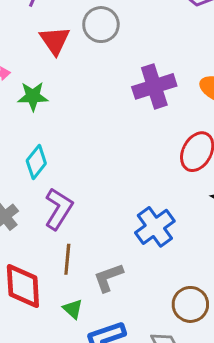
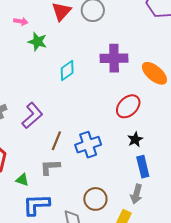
cyan diamond: (36, 162) -> (67, 70), moved
brown line: (67, 259) -> (56, 141), moved
green triangle: (73, 309) -> (22, 180), turned -40

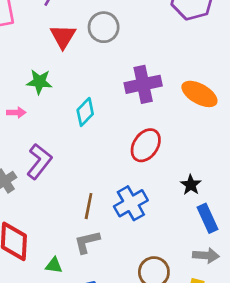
pink arrow: (21, 21) -> (16, 112), moved
red ellipse: (128, 106) -> (146, 145), moved
purple L-shape: (32, 116) -> (39, 161), moved
gray arrow: (136, 194) -> (206, 256), turned -90

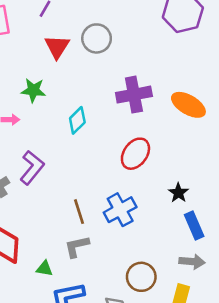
brown line: (89, 206) -> (79, 212), turned -30

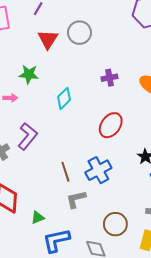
purple cross: (134, 95) -> (110, 78), size x0.6
gray L-shape: (77, 246) -> (76, 199), moved
green triangle: (44, 269) -> (38, 217), turned -32

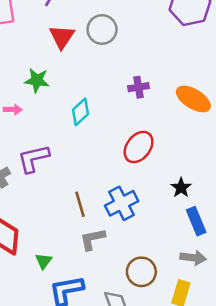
purple L-shape: (28, 136) -> (33, 159), turned -144
green triangle: (38, 217) -> (44, 261), turned -32

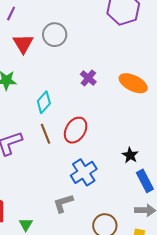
purple cross: (138, 87) -> (88, 78), turned -35
red ellipse: (139, 147) -> (76, 130), moved
brown line: (80, 204) -> (45, 134), moved

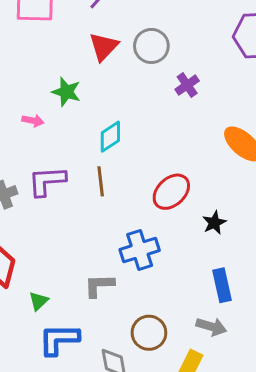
purple cross: (88, 78) -> (187, 85), moved
red ellipse: (76, 130) -> (171, 192), moved
black star: (130, 155) -> (214, 223), moved

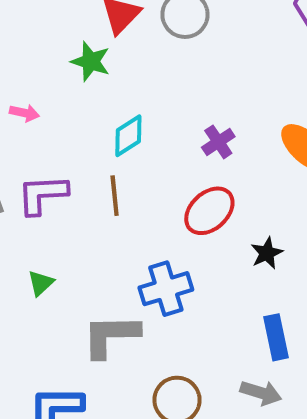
purple cross: (187, 85) -> (218, 142), moved
green star: (66, 92) -> (91, 61), moved
gray L-shape: (99, 285) -> (111, 336), size x1.4
green triangle: (38, 301) -> (41, 283), moved

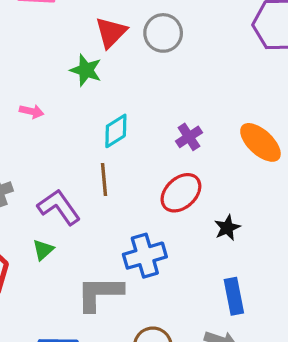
purple L-shape: (42, 194) -> (59, 207), moved, turned 57

